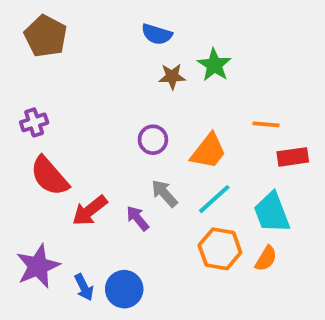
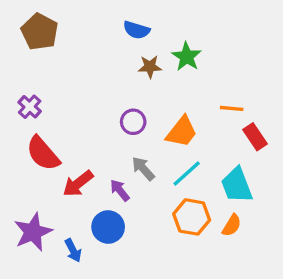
purple cross: (34, 122) -> (30, 107), turned -30
red rectangle: (293, 157) -> (255, 137), turned 64
blue circle: (124, 289) -> (108, 227), moved

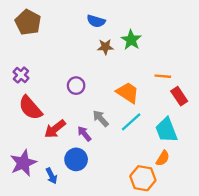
purple circle: (133, 122) -> (76, 86), moved
orange trapezoid: (182, 132) -> (128, 93), turned -95
orange hexagon: (192, 217) -> (143, 178), moved

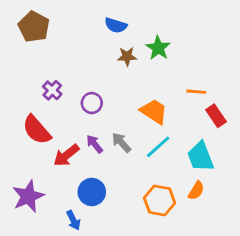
purple cross: (21, 75) -> (52, 90), moved
purple arrow: (84, 134) -> (95, 144), moved
blue arrow: (51, 176) -> (73, 220), moved
orange hexagon: (143, 178) -> (160, 200), moved

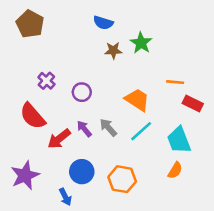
red rectangle: (216, 116) -> (193, 103), turned -30
orange hexagon: (160, 200) -> (122, 179), moved

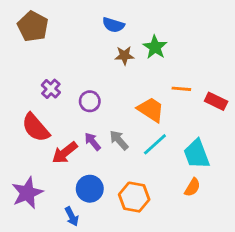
orange line: (175, 82) -> (181, 89), moved
red rectangle: (193, 103) -> (216, 101), moved

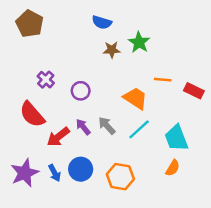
blue arrow: (72, 216) -> (55, 173), moved

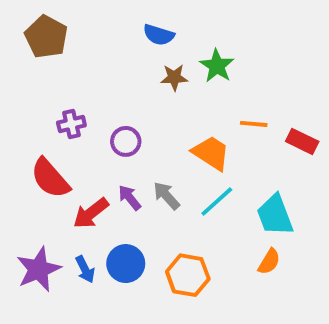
purple cross: (46, 80) -> (71, 124), turned 35

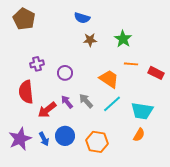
green star: (217, 66) -> (123, 39), moved
red semicircle: (50, 178) -> (26, 92), turned 35
cyan trapezoid: (275, 215) -> (142, 111), turned -60

